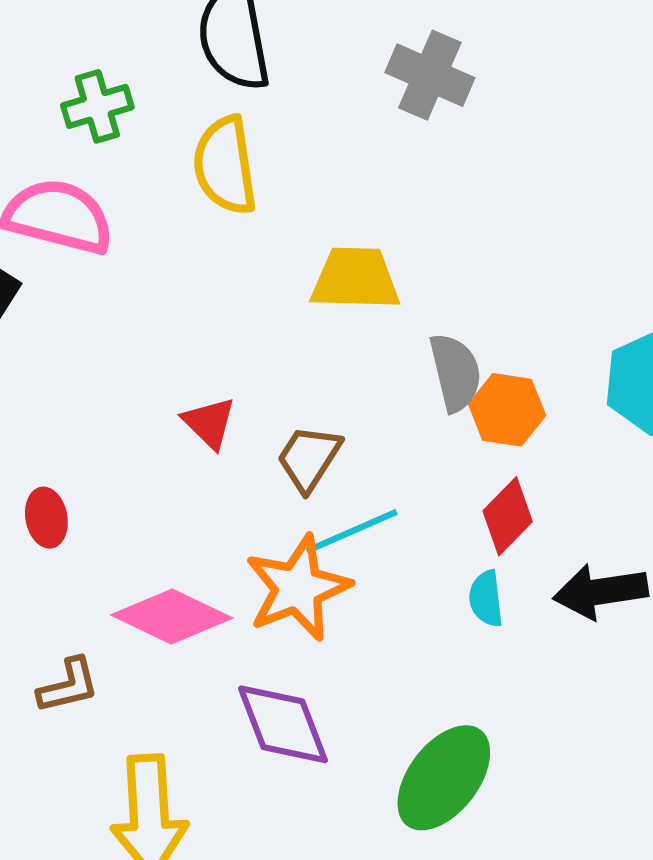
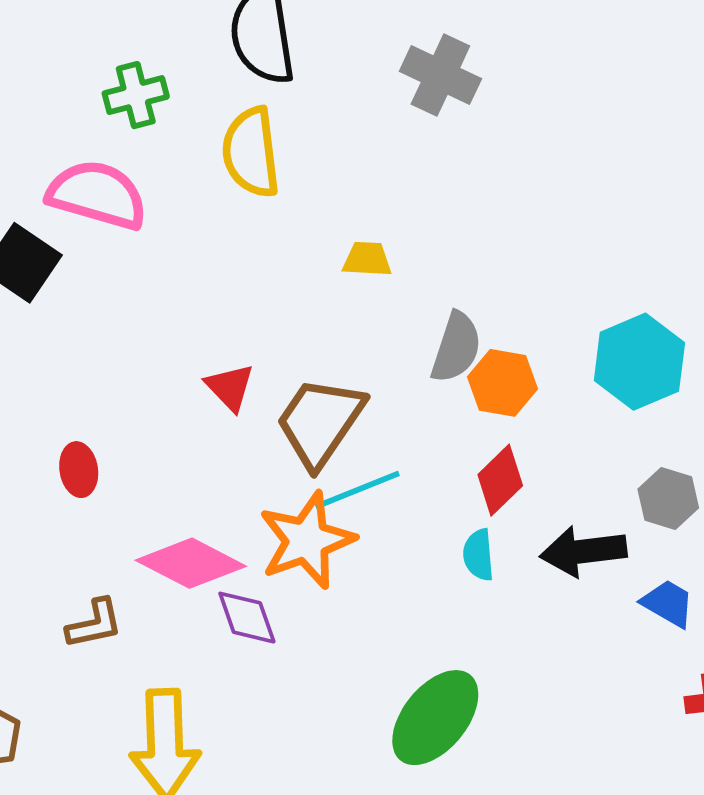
yellow trapezoid: (355, 279) -> (367, 259), size x0.6
gray semicircle: (455, 372) -> (456, 347), turned 30
brown trapezoid: (309, 458) -> (320, 422), size x1.5
purple diamond: (283, 724) -> (247, 618), moved, size x0.7

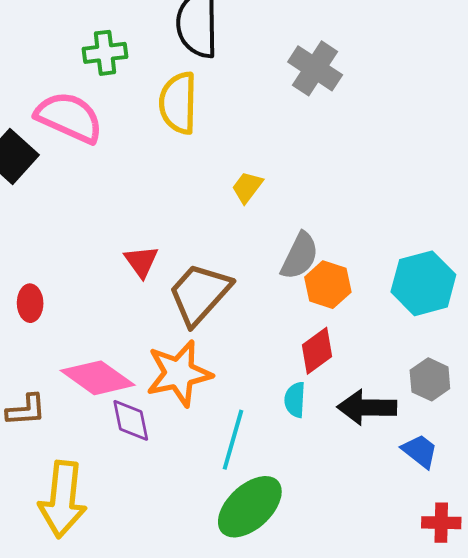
yellow trapezoid: (367, 259) -> (247, 187), turned -64
cyan line: (357, 490) -> (233, 440), moved, turned -60

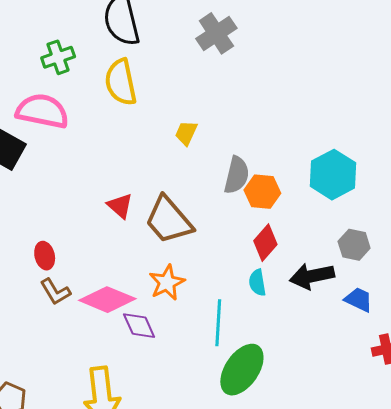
gray cross: (315, 68) -> (216, 33), turned 36
brown trapezoid: (200, 294) -> (169, 220), turned -70
orange star: (179, 373) -> (167, 283), size x0.7
brown L-shape: (26, 410) -> (55, 292), moved, turned 76

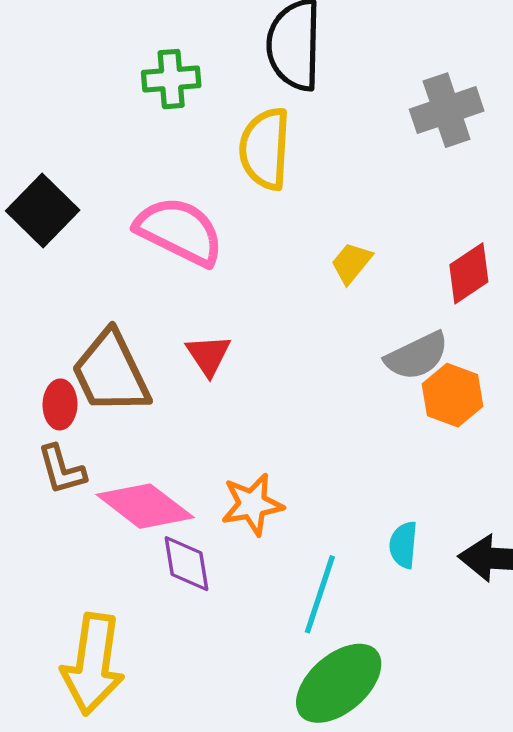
pink semicircle: (42, 111) -> (180, 231), moved
gray semicircle: (237, 175) -> (417, 356), turned 36
brown trapezoid: (169, 220) -> (111, 372), moved
red diamond: (265, 243) -> (469, 273), moved

